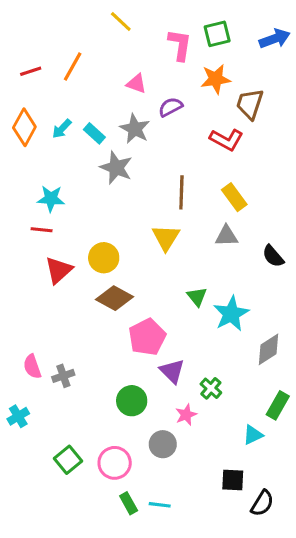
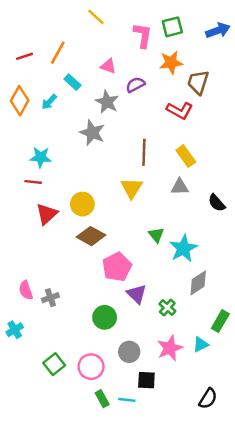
cyan rectangle: (94, 133) -> (73, 82), moved
gray diamond: (268, 349) -> (198, 283), moved
pink star: (186, 415) -> (170, 348), moved, size x1.5
black square: (233, 480) -> (146, 380), moved

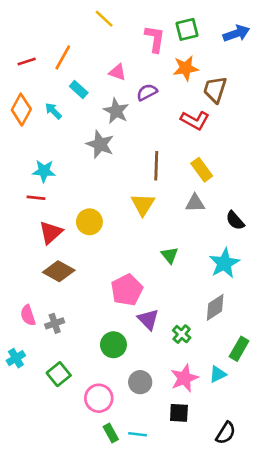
cyan arrow: (49, 102) -> (53, 111), turned 91
brown diamond: (91, 236) -> (59, 271), moved
cyan star: (183, 248) -> (224, 263), moved
green square: (54, 364) -> (59, 374), moved
black square: (146, 380) -> (179, 413), moved

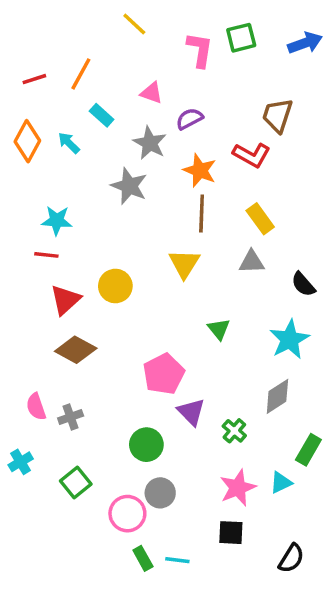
orange star: (186, 68) -> (200, 170), moved, turned 30
gray circle: (140, 382) -> (160, 493), moved

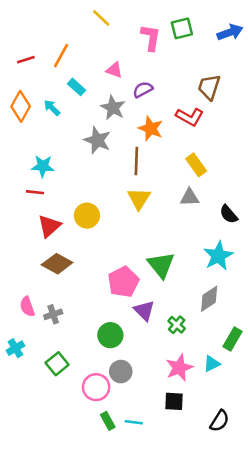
brown line: (202, 214) -> (136, 161), moved
green triangle: (219, 329) -> (161, 265), moved, size x1.6

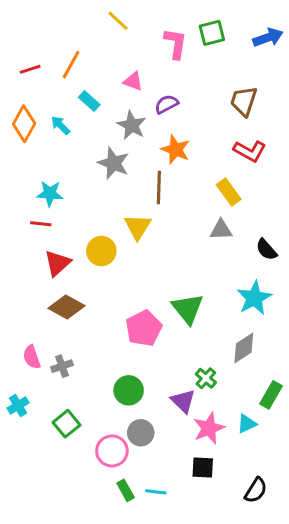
red L-shape: (190, 117) -> (250, 151), moved
yellow triangle: (139, 199) -> (138, 227), moved
purple triangle: (144, 310) -> (183, 401), moved

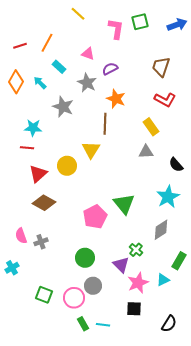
gray star: (113, 163) -> (63, 107), moved
green square: (66, 424) -> (44, 295), moved, turned -30

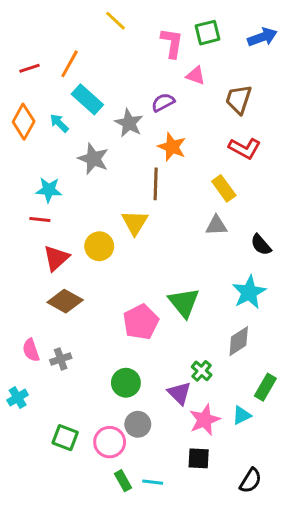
pink triangle: (88, 54) -> (196, 76), moved
cyan rectangle: (59, 67) -> (87, 99), size x1.5

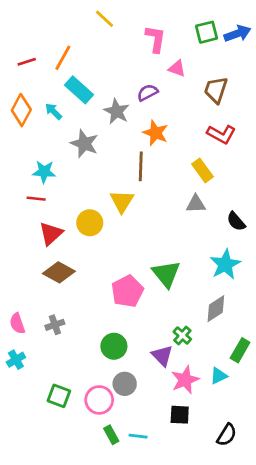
green square: (208, 33) -> (207, 32), moved
pink semicircle: (31, 350) -> (17, 323), moved

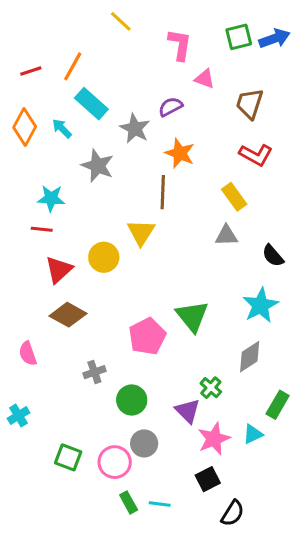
pink semicircle: (17, 323) -> (28, 353), moved
gray cross: (55, 325) -> (94, 372), moved
black square: (180, 415) -> (208, 479), turned -30
black semicircle: (227, 435) -> (233, 513), moved

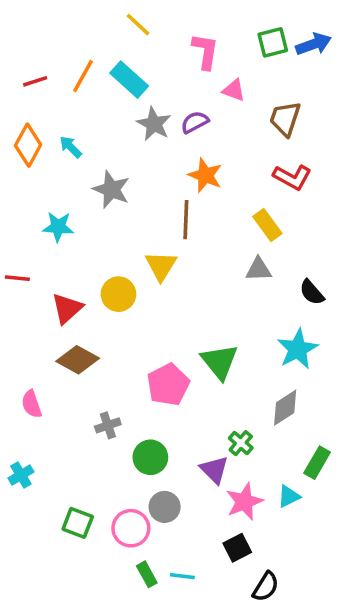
cyan rectangle: (91, 104) -> (129, 80), moved
gray star: (135, 128) -> (154, 124), moved
red line: (42, 229) -> (17, 278), moved

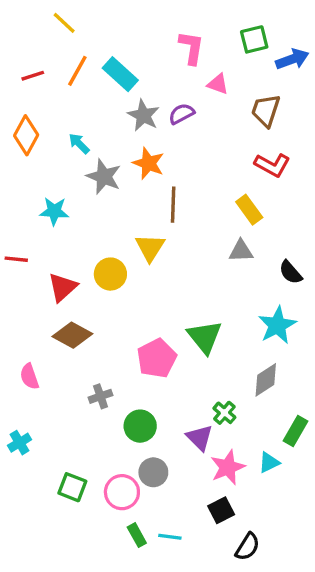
yellow line: (138, 25) -> (64, 23), moved
blue arrow: (314, 44) -> (292, 59), moved
cyan arrow: (71, 147) -> (79, 143), moved
orange star: (205, 175) -> (148, 163), moved

